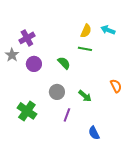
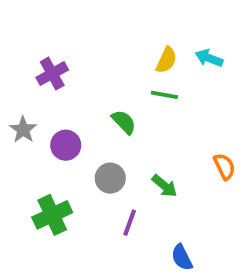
gray star: (12, 55) -> (23, 130), moved
purple circle: (34, 64) -> (66, 145), moved
green cross: (27, 111) -> (52, 215), turned 30

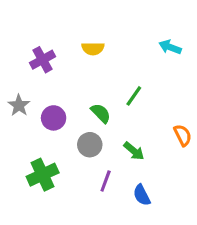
yellow semicircle: (166, 60) -> (93, 49), moved, turned 65
green line: (164, 95) -> (134, 96), moved, turned -65
green semicircle: (124, 122) -> (101, 113), moved
blue semicircle: (182, 257) -> (142, 195), moved

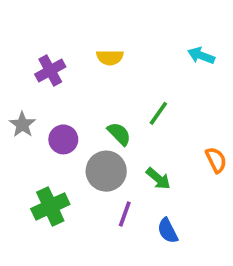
gray circle: (90, 145) -> (106, 171), size x1.4

